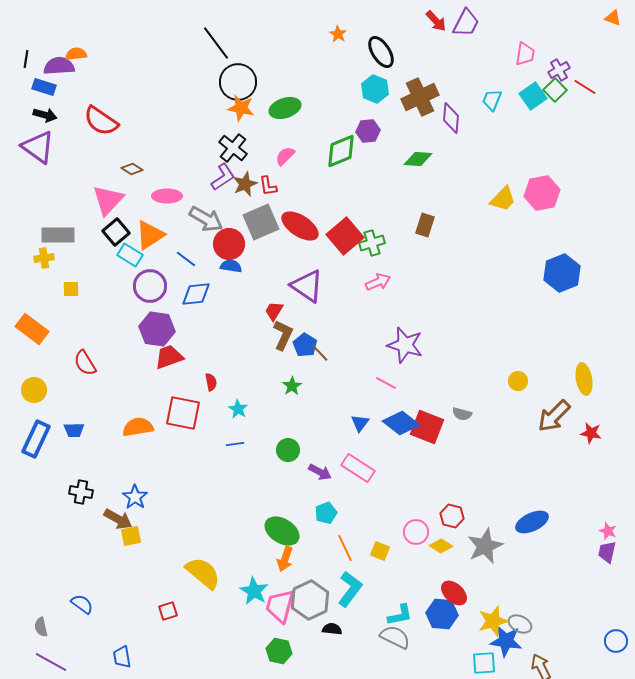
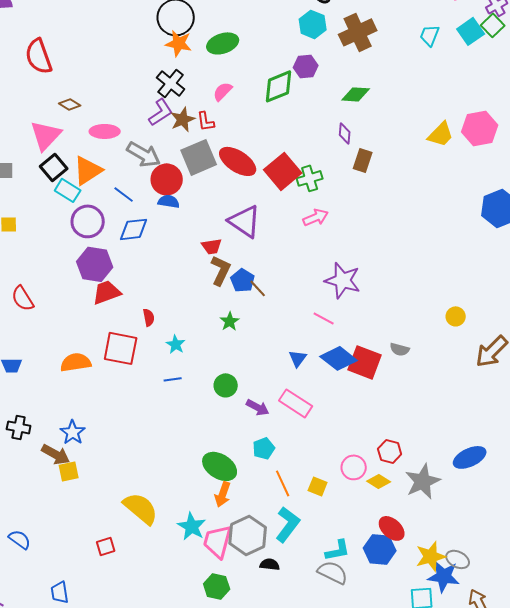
purple diamond: (451, 118) -> (345, 133), moved, size x0.7
red semicircle: (101, 121) -> (39, 56), turned 36
red trapezoid: (274, 311) -> (212, 246), turned -130

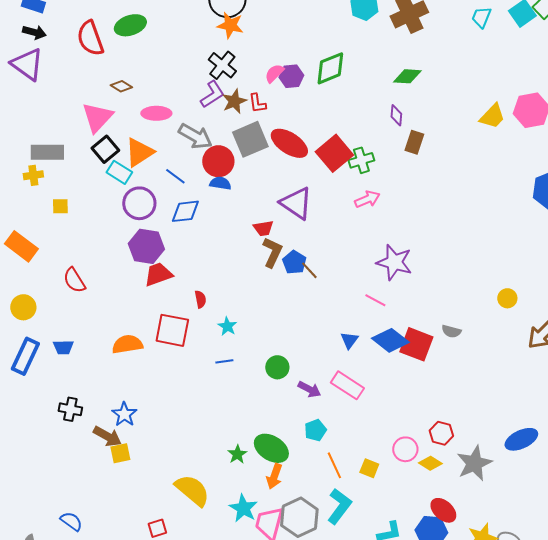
green ellipse: (223, 43) -> (130, 25), moved
purple hexagon: (306, 66) -> (291, 76), moved
green star: (230, 321) -> (237, 454), moved

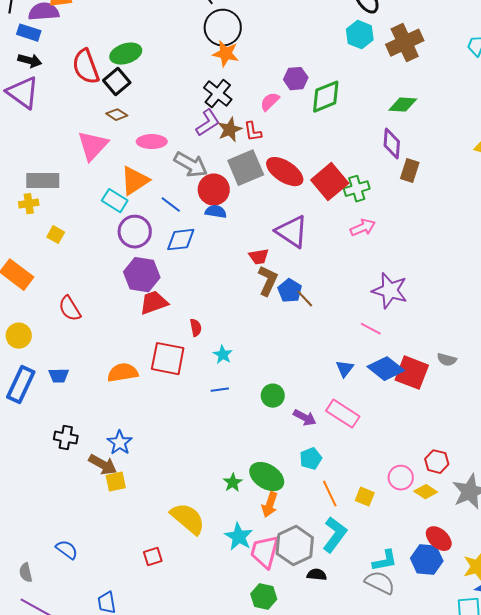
purple hexagon: (291, 76) -> (296, 79), moved
purple diamond: (396, 115) -> (392, 144), size x1.4
black square: (105, 149) -> (117, 82), moved
yellow square: (60, 206) -> (56, 235), turned 30

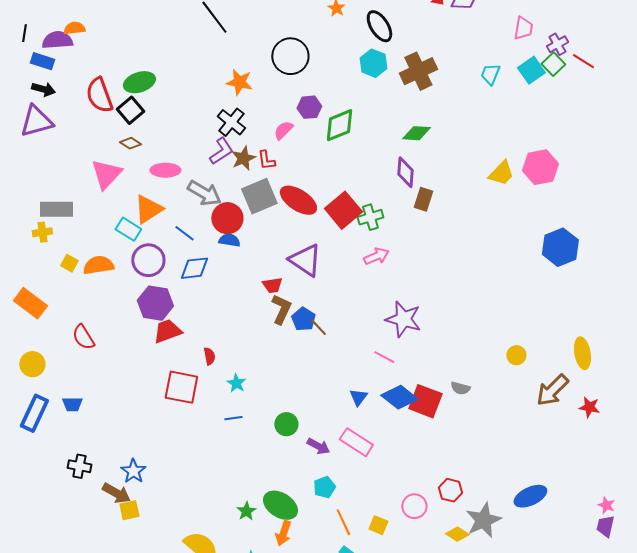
black circle: (223, 28) -> (290, 56), moved
purple triangle: (23, 93) -> (36, 121), turned -51
orange semicircle: (123, 373) -> (98, 265), moved
yellow diamond: (426, 492) -> (457, 534), moved

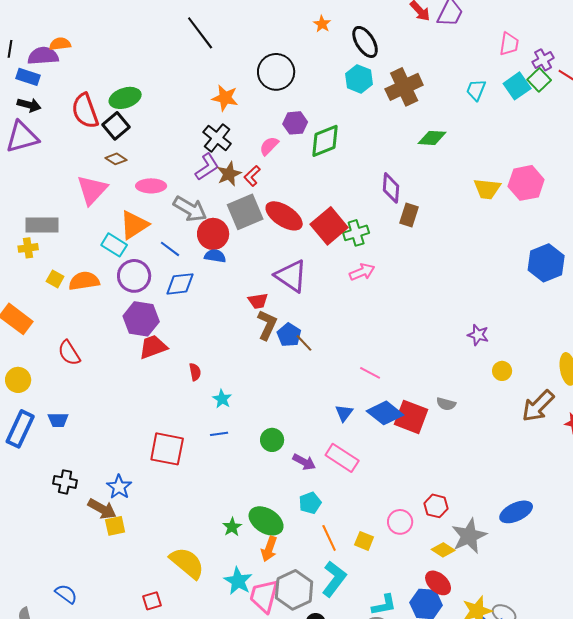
green diamond: (416, 133) -> (432, 138), moved
red L-shape: (266, 160) -> (252, 176), turned 55
yellow trapezoid: (501, 173) -> (487, 189), turned 52
purple star: (403, 319) -> (478, 335), moved, size x0.6
red square: (181, 387) -> (167, 449), moved

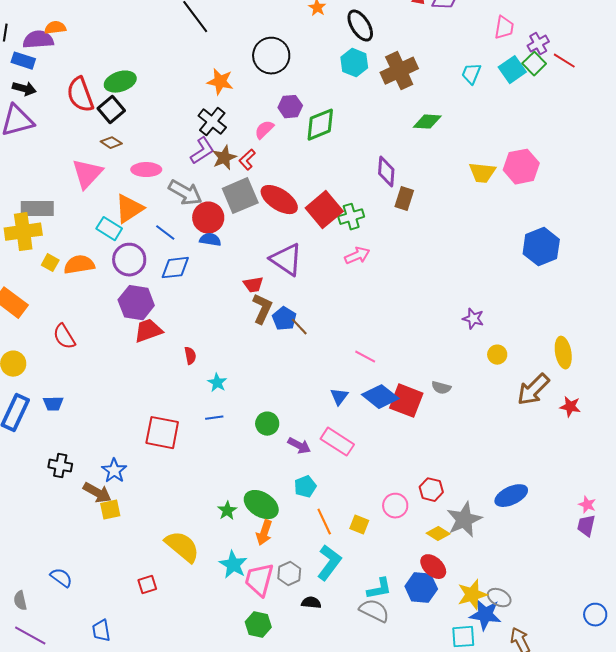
yellow cross: (28, 248) -> (23, 232), size x1.8
gray hexagon: (294, 590) -> (289, 574), size x0.6

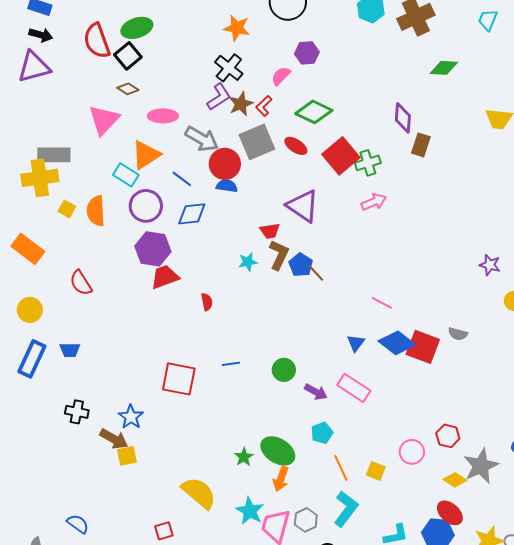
green diamond: (320, 125) -> (314, 112), moved, turned 48
red ellipse: (279, 200) -> (296, 146), size x0.6
orange semicircle: (79, 265) -> (96, 211), turned -84
cyan star: (217, 383) -> (248, 262), moved, turned 30

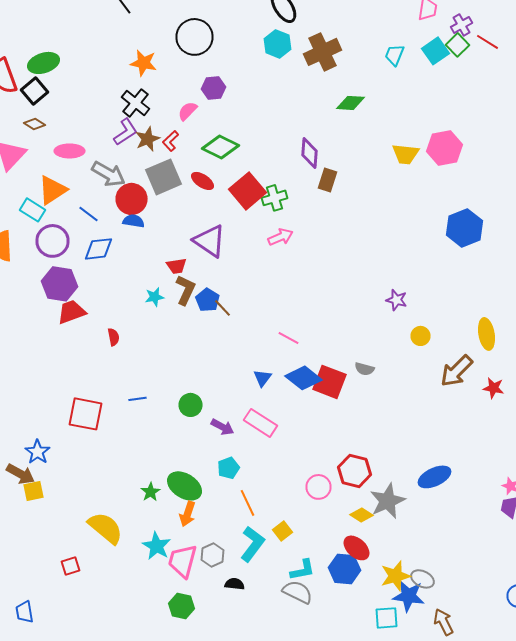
red hexagon: (448, 436) -> (354, 471), size x1.4
yellow square: (376, 471) -> (282, 531), moved, turned 30

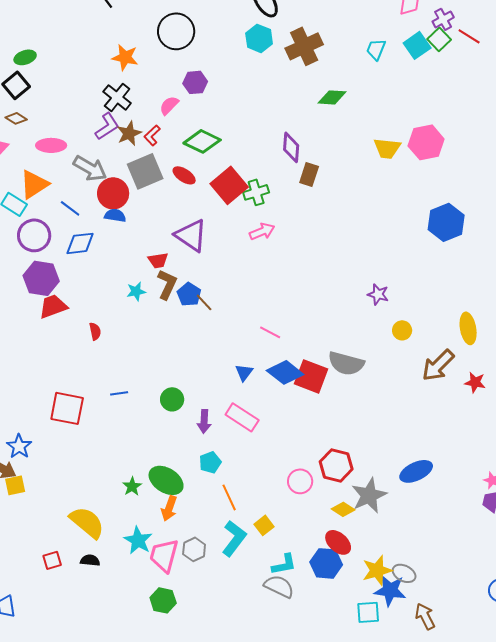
green ellipse: (44, 63) -> (25, 57), size x0.7
gray semicircle: (364, 369) -> (346, 363), size x1.8
purple arrow: (222, 427) -> (204, 421), turned 65
black semicircle: (234, 584) -> (90, 560), moved

